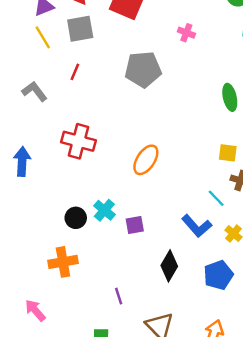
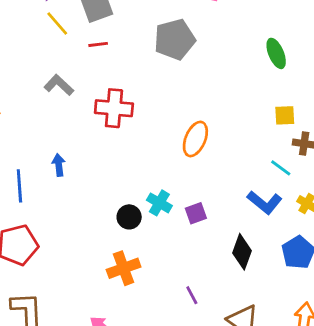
red line: (75, 72) -> (98, 44), moved, turned 70
red cross: (79, 141) -> (114, 108), moved
blue arrow: (22, 161) -> (59, 165), size x0.7

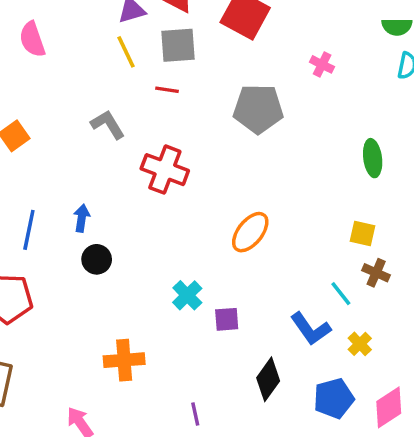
black circle: (129, 217) -> (97, 259), moved

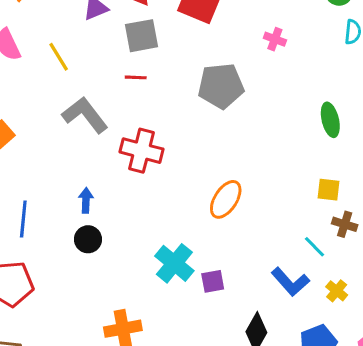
yellow line: (126, 52) -> (59, 57), moved
gray L-shape: (108, 124) -> (85, 115), size x1.4
blue arrow: (82, 218) -> (86, 200), moved
cyan cross: (187, 295) -> (174, 263), size x1.4

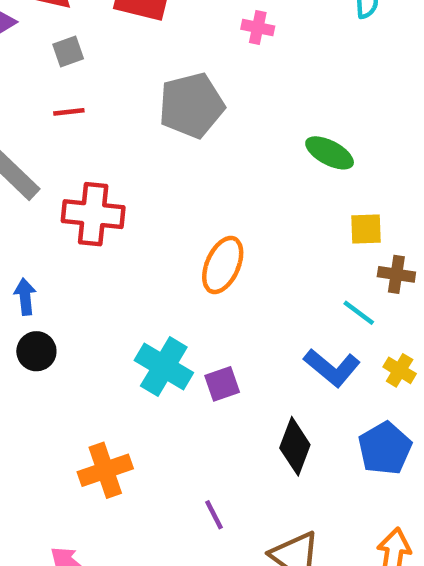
gray square: (141, 36) -> (68, 52), size x0.6
green ellipse: (330, 120) -> (330, 153), moved, turned -40

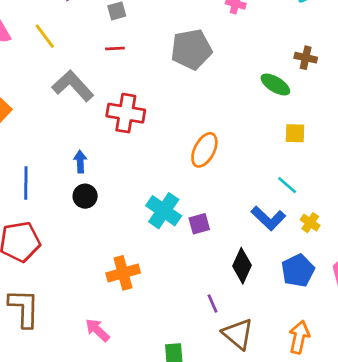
brown cross: (396, 274) -> (306, 58), moved
purple line: (214, 515) -> (212, 304), moved

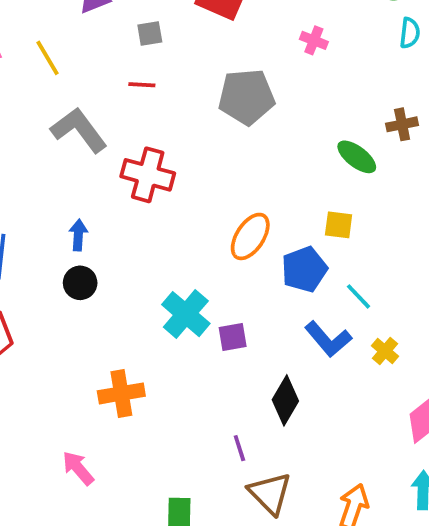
brown cross: (306, 58) -> (402, 124), turned -30
yellow square: (295, 133) -> (339, 225), moved
blue pentagon: (298, 271) -> (304, 269), moved

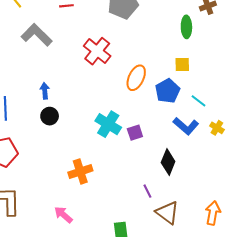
green ellipse: (357, 157) -> (186, 27), turned 60
red cross: (148, 175) -> (97, 51), moved, turned 32

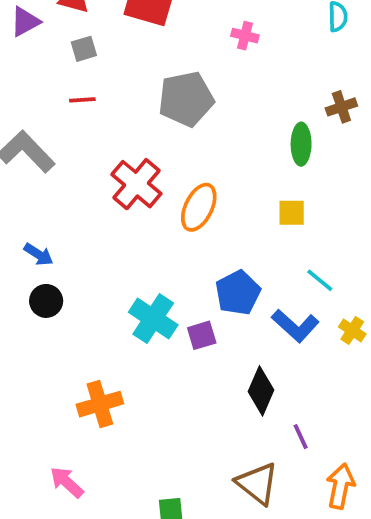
orange ellipse: (136, 78) -> (199, 207), moved
blue arrow: (45, 91) -> (39, 254), turned 126
blue pentagon: (168, 91) -> (238, 293), moved
purple line: (147, 191) -> (301, 437), moved

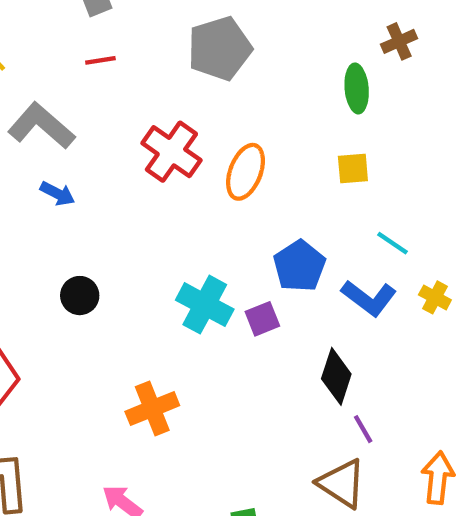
blue arrow: (39, 254) -> (58, 194), moved
purple line: (301, 437) -> (363, 429), moved

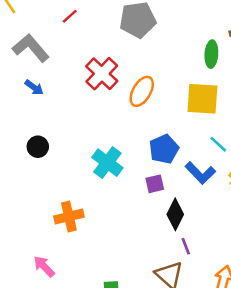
red line: (100, 60) -> (70, 16), turned -42
yellow square: (353, 168) -> (202, 99), size x1.8
purple square: (262, 319) -> (155, 184), moved

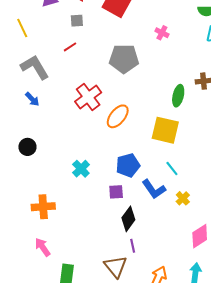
cyan cross: (107, 163) -> (81, 169), size x0.7
pink arrow: (44, 266) -> (43, 247), moved

